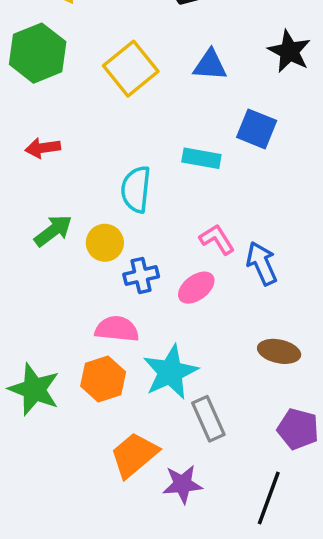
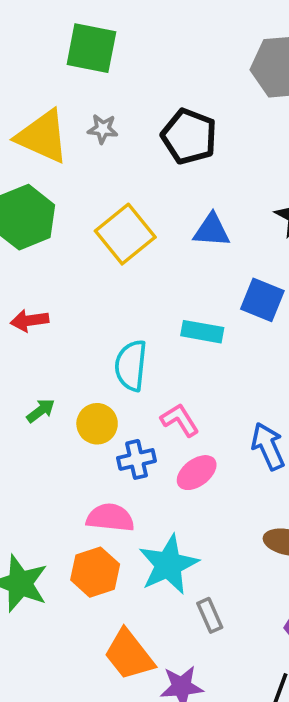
green arrow: (53, 231) -> (41, 411), size x0.7
pink L-shape: (217, 239) -> (180, 420), moved
gray rectangle: (208, 419) -> (210, 615), size x0.7
orange trapezoid: (134, 455) -> (129, 655), turned -88

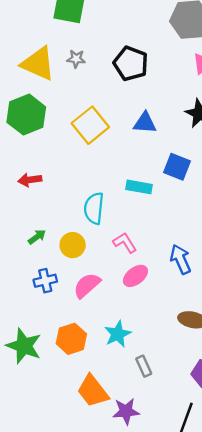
blue cross: (137, 459) -> (45, 281), moved
pink semicircle: (110, 518) -> (87, 285), moved, turned -48
cyan star: (168, 565) -> (118, 334), size x0.7

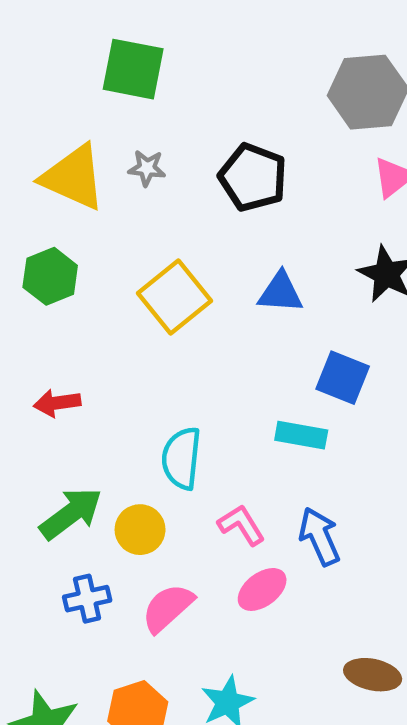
green hexagon: (26, 115) -> (50, 276), size x0.7
cyan rectangle: (139, 187) -> (301, 435), moved
green arrow: (37, 237) -> (71, 513), size x1.8
blue arrow: (181, 259) -> (320, 537), moved

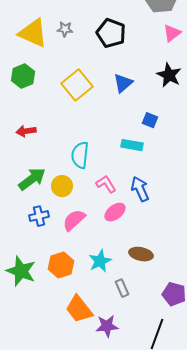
blue triangle: (280, 292) -> (123, 83), turned -45
blue square: (343, 378) -> (150, 120), size x0.7
brown ellipse: (373, 675) -> (141, 254), moved

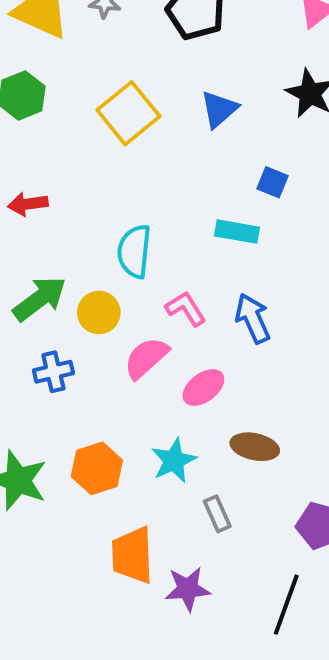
pink ellipse: (115, 212) -> (203, 388), moved
pink semicircle: (74, 220) -> (146, 358), moved
orange trapezoid: (79, 309) -> (132, 555), turned 36

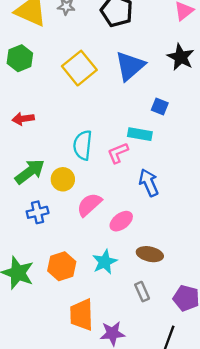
blue triangle: (219, 109) -> (130, 66), size x1.4
pink L-shape: (186, 309) -> (118, 153), moved, turned -80
gray rectangle: (217, 514) -> (142, 292), moved

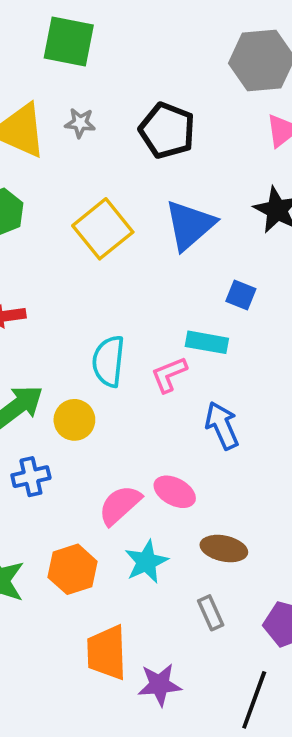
pink semicircle: (89, 205) -> (120, 505), moved
pink ellipse: (121, 221) -> (175, 492), turned 65

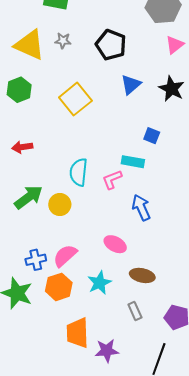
blue triangle: (190, 225) -> (131, 84), moved, size x0.7
blue cross: (31, 477) -> (36, 260), moved
pink semicircle: (120, 505) -> (65, 256), moved

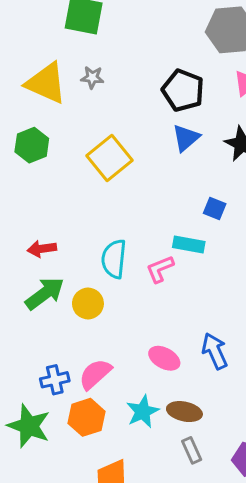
black pentagon: (111, 45) -> (183, 90), moved
red arrow: (22, 147) -> (42, 249), moved
blue arrow: (141, 208) -> (215, 351), moved
brown ellipse: (142, 275) -> (184, 412), moved

